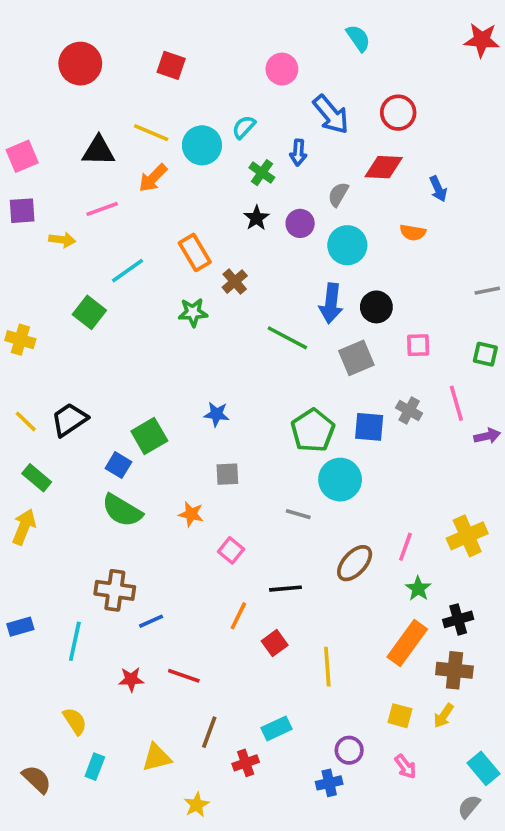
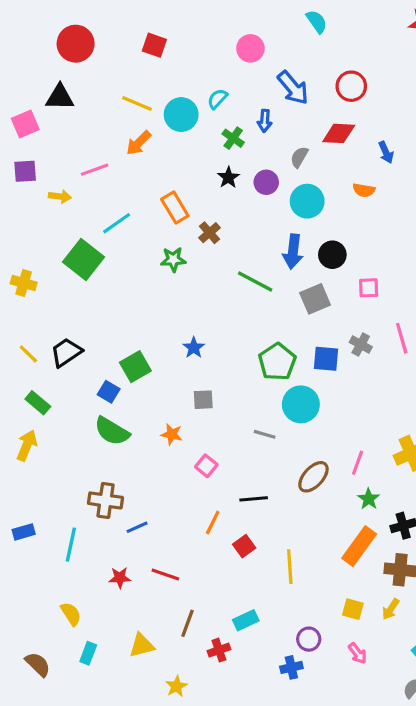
black triangle: (98, 151) -> (60, 97), moved
green square: (89, 312) -> (83, 259), size x1.4
blue star: (217, 414) -> (194, 348), turned 30

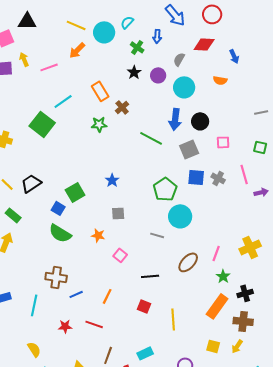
yellow arrow: (60, 196) -> (24, 59), moved, turned -120
blue square: (326, 359) -> (196, 177), moved
orange line: (213, 523) -> (107, 296), moved
red square: (244, 546) -> (144, 306), turned -32

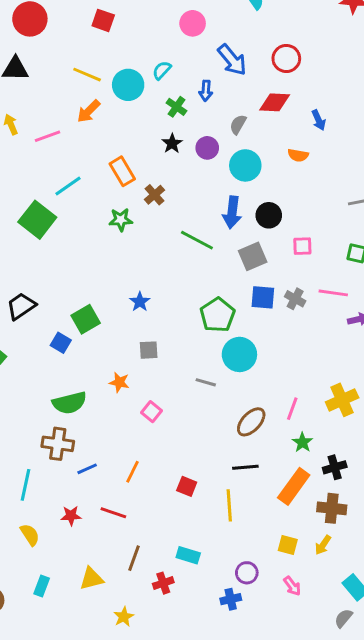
pink line: (244, 174) -> (333, 293), turned -66
green semicircle: (60, 233) -> (69, 403), moved, turned -45
black line: (150, 276) -> (245, 467), moved
yellow semicircle: (34, 349) -> (30, 535), moved
cyan rectangle: (145, 353) -> (188, 555), turned 42

